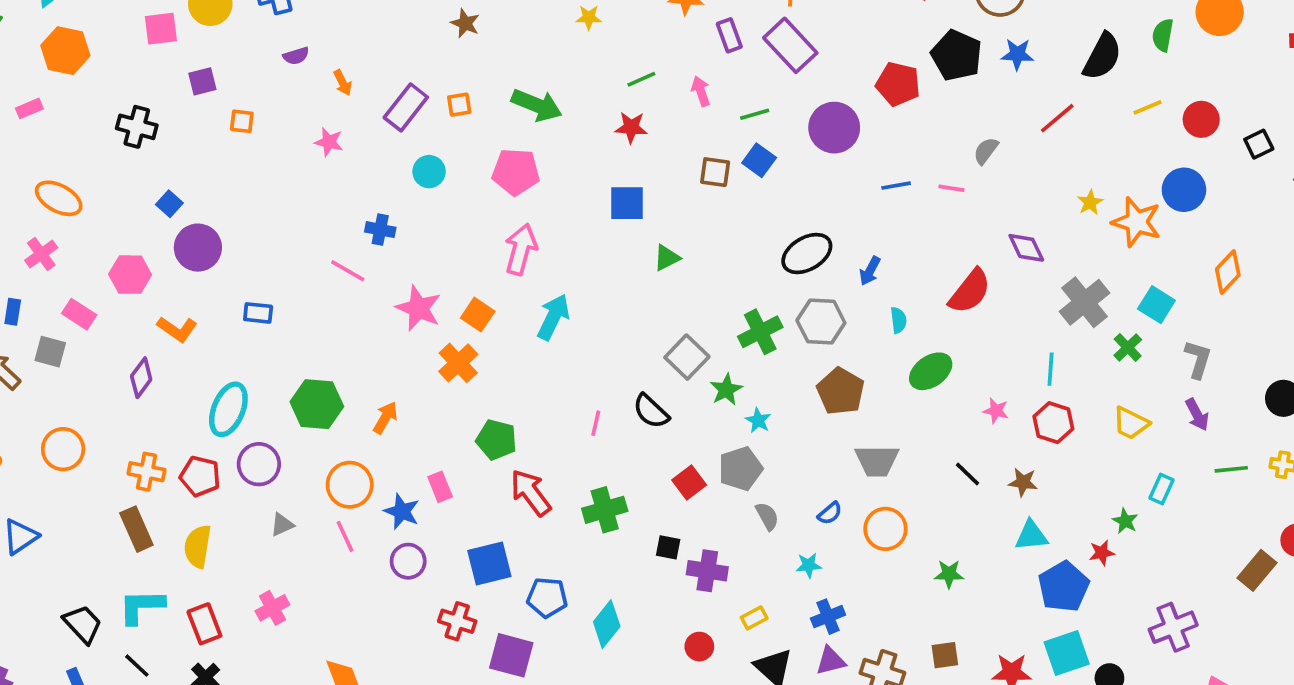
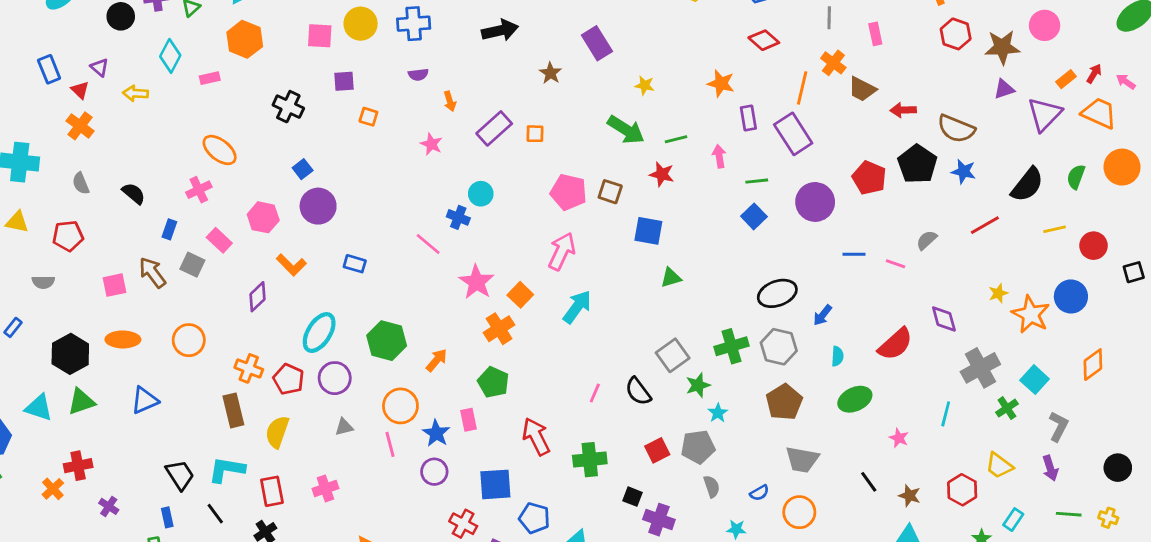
green arrow: (537, 105) -> (626, 130), moved
cyan circle: (429, 172) -> (481, 194), moved
brown square: (715, 172) -> (610, 192), moved
red hexagon: (1053, 423) -> (962, 490), moved
green pentagon: (496, 440) -> (493, 382), moved

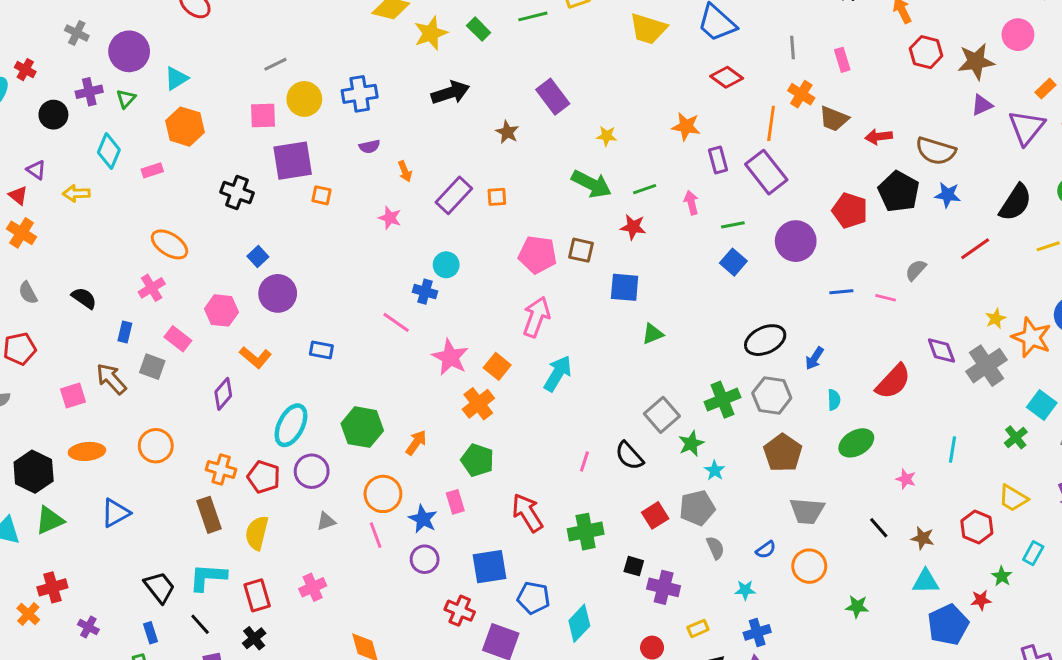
purple square: (344, 81) -> (293, 161), size x1.8
gray cross: (980, 368) -> (986, 366), moved

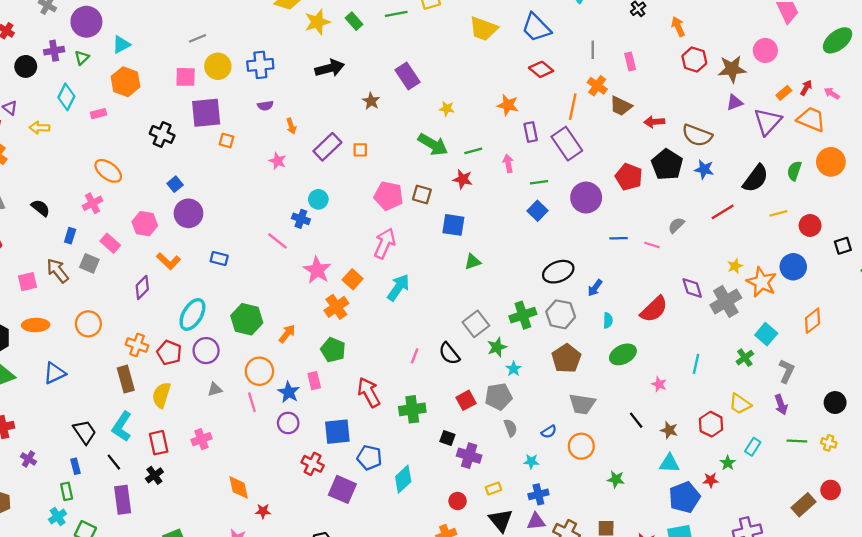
cyan L-shape: (208, 577) -> (122, 427), turned -64

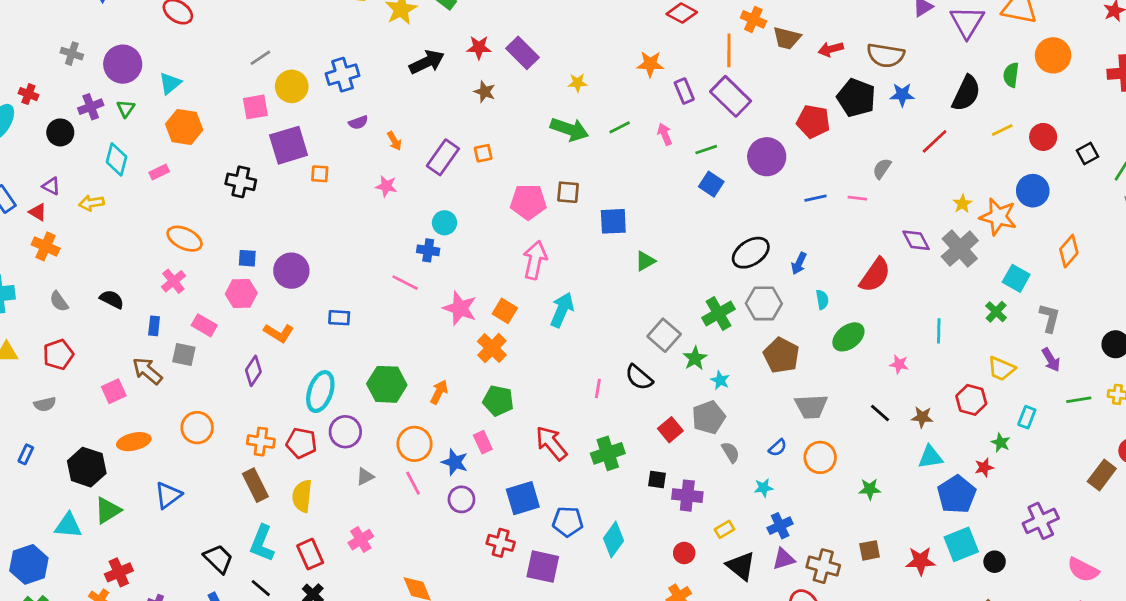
red star: (463, 179) -> (479, 47), moved
blue square: (175, 184) -> (247, 258), moved, turned -35

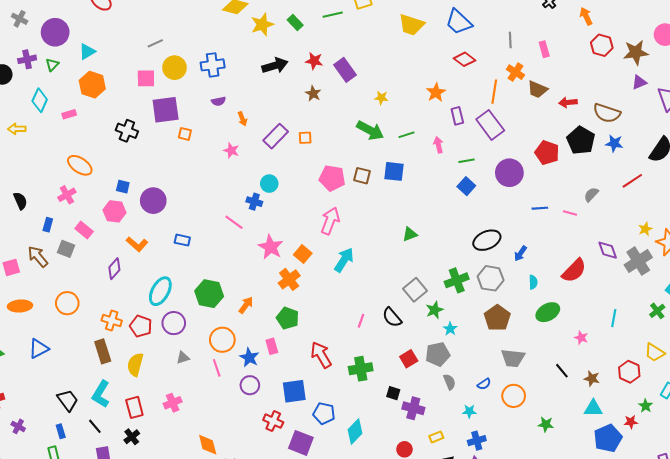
orange star: (650, 64) -> (436, 92), turned 30
blue square: (613, 221) -> (394, 171), moved
black semicircle: (112, 299) -> (20, 201), turned 30

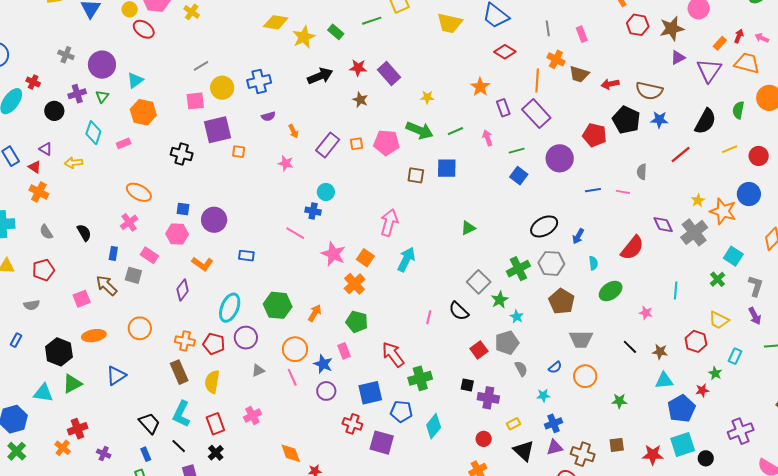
pink pentagon: (332, 178) -> (387, 143), moved
gray semicircle: (591, 194) -> (642, 172), turned -35
green cross: (361, 369) -> (420, 378), moved

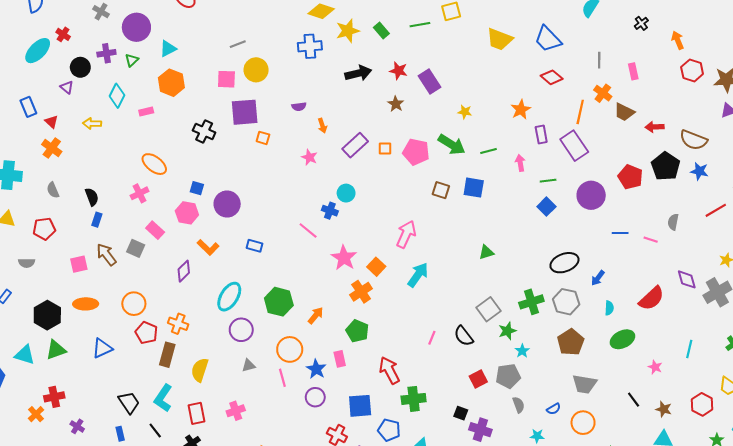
blue cross: (259, 81) -> (310, 46), moved
purple triangle: (46, 149) -> (67, 87), moved
blue rectangle: (113, 253) -> (97, 220), moved
red pentagon: (214, 344) -> (146, 333), moved
brown rectangle: (179, 372) -> (167, 355), turned 30

